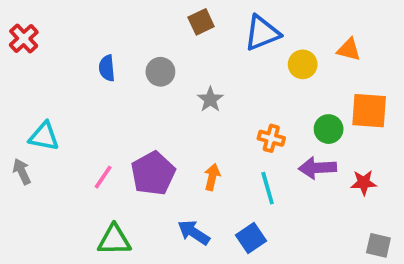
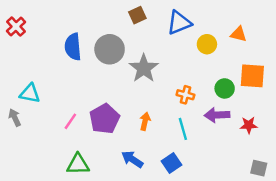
blue semicircle: (107, 68) -> (73, 47), size x1.5
gray circle: (160, 72) -> (110, 49), size x1.5
gray star: (210, 99) -> (144, 68), size x1.6

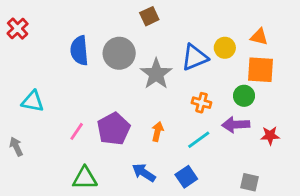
blue triangle: (179, 23) -> (195, 57), moved
orange square: (252, 76) -> (260, 70), moved
gray arrow: (15, 118) -> (16, 147), moved
cyan line: (183, 129) -> (199, 140), turned 70
gray square: (259, 168) -> (249, 182), moved

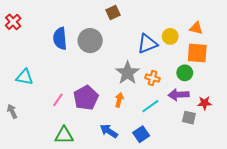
gray star: (156, 74) -> (128, 73), moved
gray square: (249, 182) -> (189, 118), moved

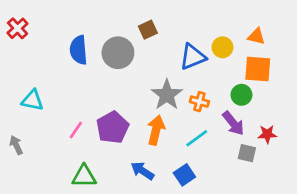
brown square: (113, 12) -> (148, 30), moved
purple arrow: (179, 95) -> (233, 123), turned -126
orange arrow: (119, 100) -> (156, 130), size x1.5

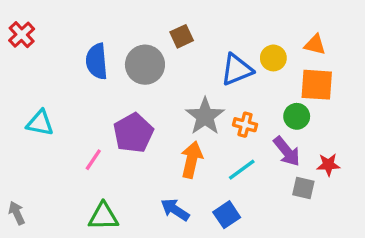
purple pentagon: (113, 127) -> (133, 133), moved
gray arrow: (16, 145) -> (17, 213), moved

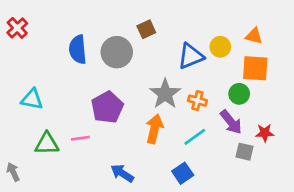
pink line: (93, 160) -> (80, 138), moved, turned 48
blue arrow: (175, 210) -> (122, 173), moved
green triangle: (103, 216) -> (47, 144), moved

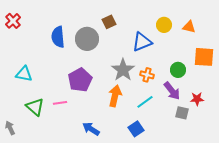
yellow circle: (220, 47) -> (164, 25), moved
orange square: (255, 68) -> (204, 57), moved
green triangle: (47, 144) -> (35, 107), turned 42

